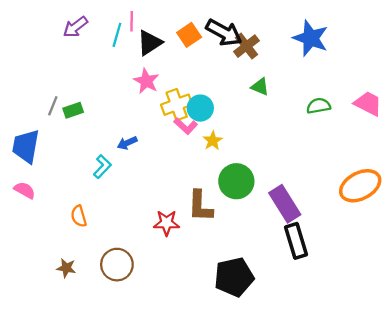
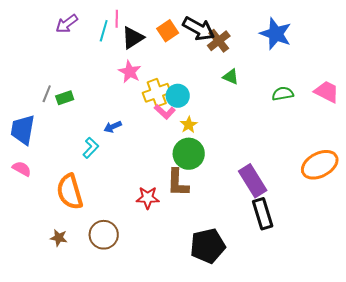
green circle: (236, 181) -> (189, 154), moved
orange semicircle: (79, 216) -> (70, 192), size x1.8

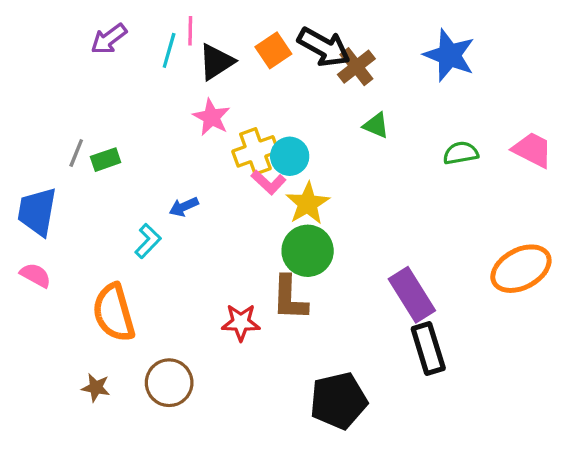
yellow star: (189, 125) -> (308, 204), size x1.5

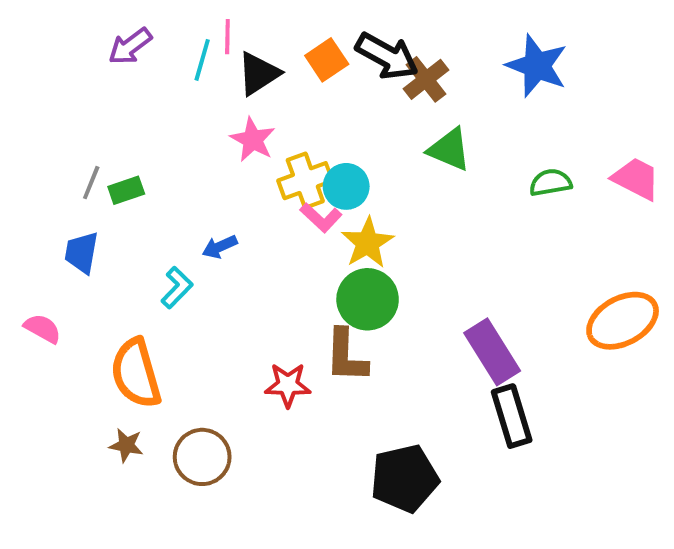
green triangle: (376, 125) -> (449, 149), size x1.4
blue trapezoid: (37, 212) -> (81, 253), moved, size x0.7
brown star: (96, 388) -> (126, 445), moved

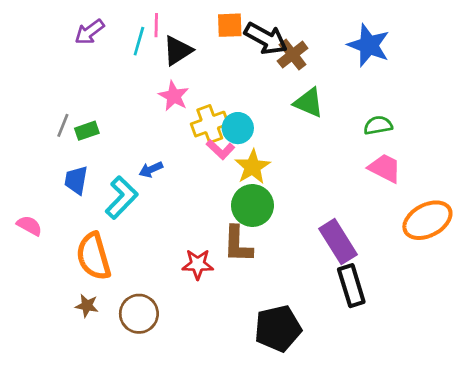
orange square: (327, 60) -> (230, 25), moved, turned 32
pink trapezoid: (636, 179) -> (385, 168), moved
blue trapezoid: (81, 253) -> (76, 180), moved
cyan L-shape: (177, 288) -> (122, 198), size x1.5

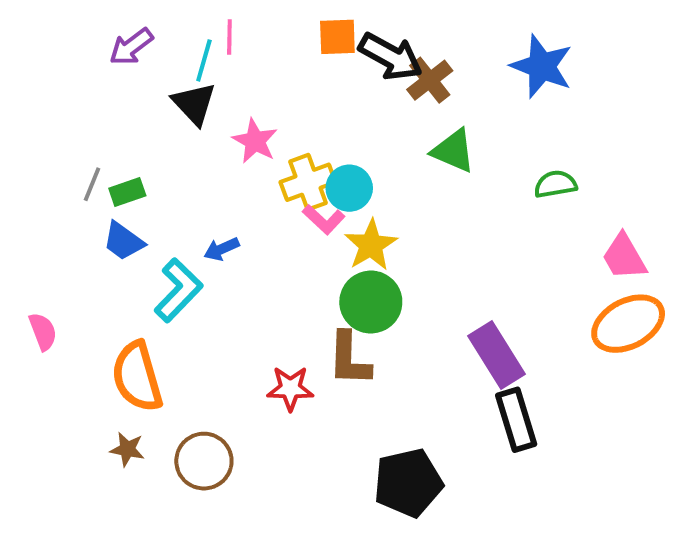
black triangle: (178, 51) -> (194, 104), moved, turned -40
pink trapezoid: (385, 168) -> (624, 257), moved, turned -147
blue trapezoid: (76, 180) -> (123, 241), moved, turned -64
pink semicircle: (29, 226) -> (43, 331), turned 40

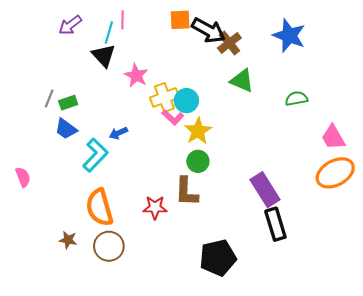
green circle: (371, 302) -> (198, 161), size x0.7
orange semicircle: (137, 377) -> (99, 207), moved

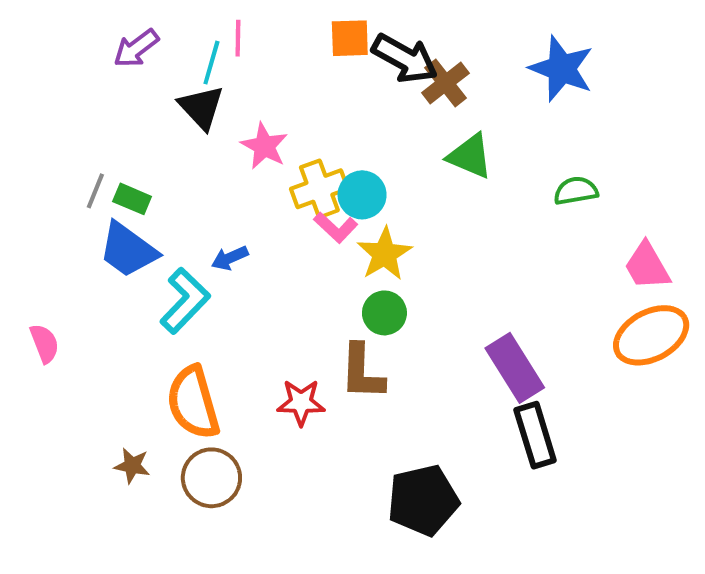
green rectangle: (68, 103) -> (132, 199), turned 42
blue trapezoid: (66, 129) -> (128, 250), size x1.4

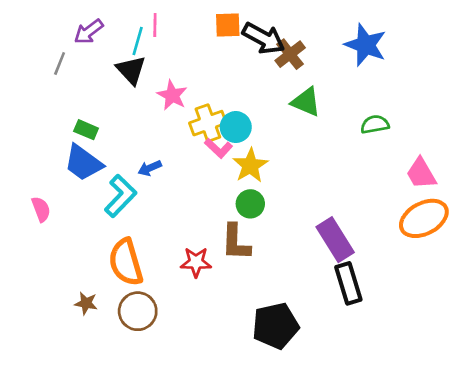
gray line: (95, 191) -> (60, 63), moved
pink semicircle: (45, 343) -> (41, 209), moved

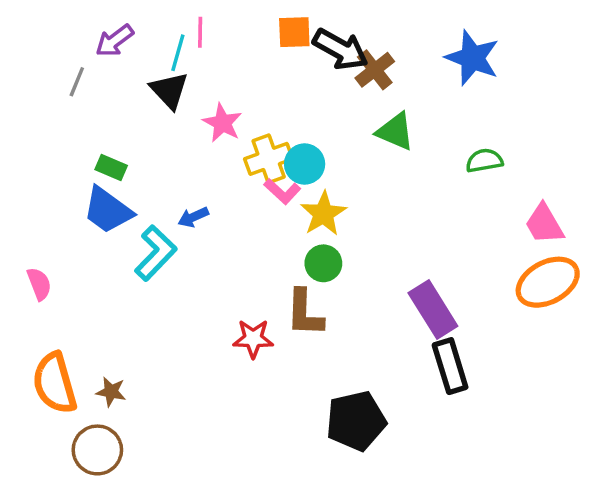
pink semicircle: (41, 209) -> (39, 284), moved
orange semicircle: (126, 262) -> (55, 383), moved
brown circle: (138, 311) -> (97, 450), moved

